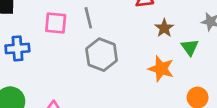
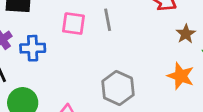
gray hexagon: (102, 55) -> (118, 88), moved

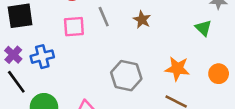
brown star: (186, 34) -> (142, 20), moved
orange star: (181, 76) -> (177, 69), moved

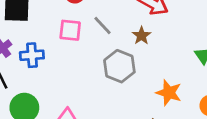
gray line: (104, 17) -> (103, 25), turned -30
gray hexagon: (126, 76) -> (119, 66), moved

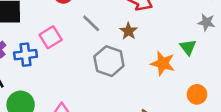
pink square: (70, 30) -> (51, 37), moved, turned -35
orange star: (169, 93) -> (163, 63), moved

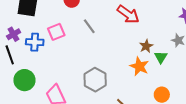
brown star: (129, 31) -> (146, 46), moved
gray hexagon: (109, 61) -> (95, 80), moved

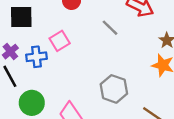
gray line: (89, 26) -> (110, 28), moved

